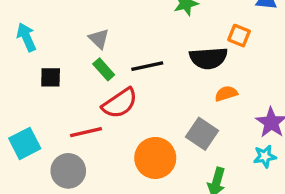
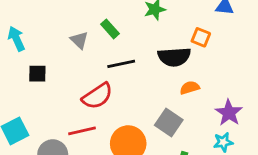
green rectangle: (104, 69) -> (110, 29), moved
red line: (86, 132) -> (82, 131), moved

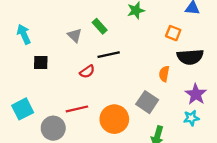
black semicircle: (174, 57) -> (190, 57), moved
orange semicircle: (190, 88) -> (164, 74), turned -63
red semicircle: (97, 96) -> (87, 72), moved, size x0.6

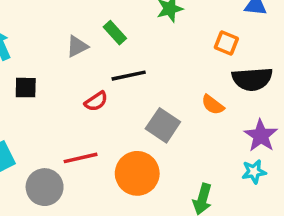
gray triangle: (75, 35) -> (77, 46), turned 49
orange semicircle: (164, 74) -> (213, 105), turned -63
gray square: (147, 102) -> (163, 125), moved

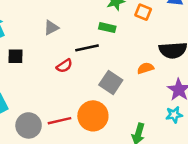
green rectangle: (115, 33) -> (107, 28), moved, turned -35
orange square: (226, 43) -> (143, 12), moved
orange semicircle: (213, 105) -> (145, 68), turned 126
red line: (81, 158) -> (60, 121), moved

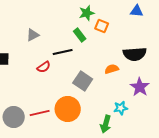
orange square: (143, 12) -> (102, 26), moved
green rectangle: (107, 28) -> (80, 35), turned 40
cyan star: (174, 115) -> (121, 108), moved

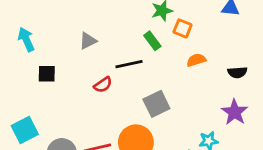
black semicircle: (135, 54) -> (237, 72), moved, size x0.6
orange semicircle: (112, 69) -> (196, 60), moved
gray square: (83, 81) -> (156, 104), turned 30

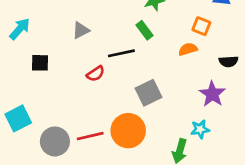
orange square: (183, 28) -> (201, 26), moved
cyan arrow: (26, 39) -> (20, 29), turned 65
purple star: (235, 112) -> (212, 94), moved

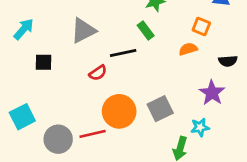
gray triangle: (81, 30) -> (83, 30), size x1.5
gray square: (149, 93) -> (160, 109), moved
orange circle: (128, 131) -> (119, 111), moved

